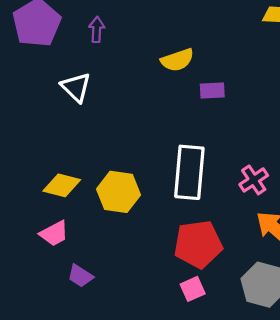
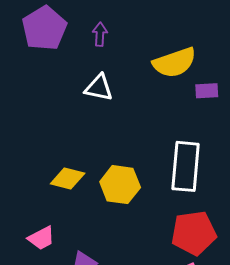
yellow semicircle: (177, 60) -> (175, 63), size x1.4
white triangle: (76, 87) -> (99, 88), moved, turned -32
pink trapezoid: (54, 233) -> (41, 238), moved

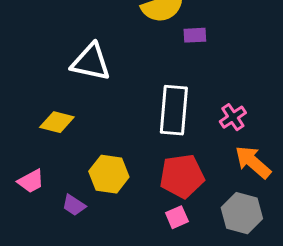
white triangle: (99, 88) -> (91, 62), moved, size x1.4
yellow hexagon: (120, 185) -> (109, 174), moved

